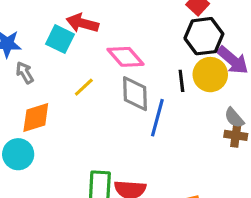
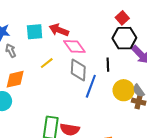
red arrow: (82, 23) -> (59, 30), moved
cyan square: (60, 39) -> (35, 32), turned -36
yellow circle: (210, 75) -> (124, 90), moved

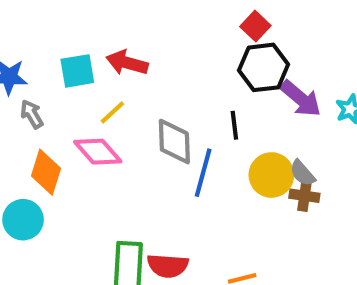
pink diamond: (74, 46) -> (98, 152), moved
yellow line: (47, 63) -> (112, 112), moved
orange diamond: (15, 79) -> (46, 172), turned -55

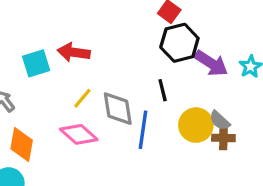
yellow line: (112, 112) -> (82, 98), moved
pink diamond: (98, 152) -> (79, 134), moved

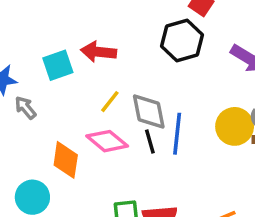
black hexagon: (179, 43) -> (182, 40), moved
black line: (163, 90) -> (150, 141), moved
orange diamond: (22, 145) -> (66, 160), moved

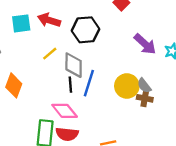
black hexagon: (182, 40) -> (86, 30), moved
pink diamond: (107, 141) -> (65, 111), moved

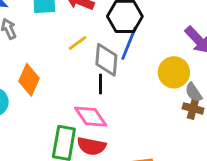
blue line: (89, 83) -> (129, 43), moved
yellow circle: (127, 86) -> (174, 72), moved

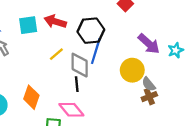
orange diamond: (29, 80) -> (31, 97), moved
brown cross: (193, 108) -> (149, 97), turned -32

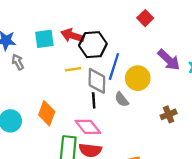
black hexagon: (91, 31) -> (93, 45), moved
yellow line: (56, 54) -> (73, 69), turned 32
yellow circle: (132, 70) -> (138, 78), moved
gray semicircle: (149, 84) -> (122, 99), moved

